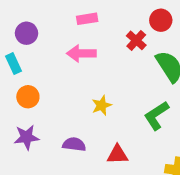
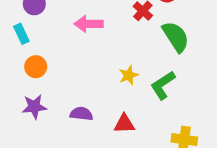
yellow star: (102, 105) -> (129, 75), moved

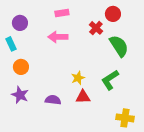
yellow star: (129, 75) -> (78, 78), moved
purple star: (34, 107) -> (20, 95), turned 30
red triangle: (124, 124) -> (83, 97), moved

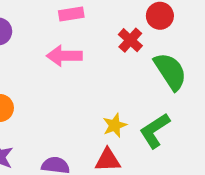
yellow star: (78, 78) -> (115, 125), moved

